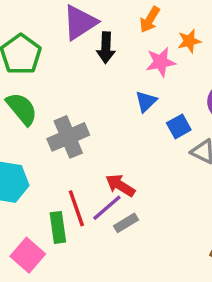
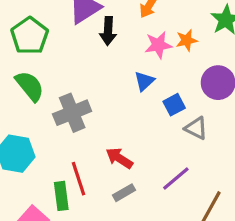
orange star: (189, 41) -> (187, 40), moved
purple line: (107, 208) -> (176, 178), moved

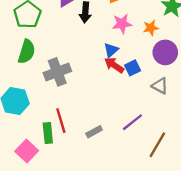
orange star: (187, 40) -> (151, 28), moved
green semicircle: (30, 86) -> (27, 52), turned 55
gray triangle: (196, 128) -> (160, 86), moved
red arrow: (119, 158) -> (114, 65), moved

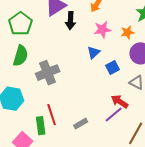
red arrow: (114, 65) -> (120, 101), moved

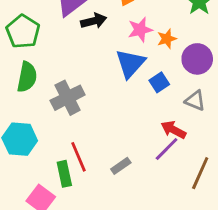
black arrow: (70, 21) -> (94, 21), turned -102
orange star: (127, 32) -> (167, 39), moved
blue triangle: (93, 53) -> (130, 63), size x1.6

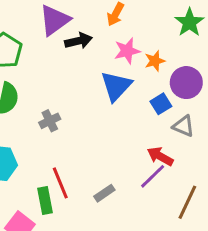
blue square: (159, 82) -> (161, 104), moved
gray cross: (68, 98) -> (50, 121), size x0.6

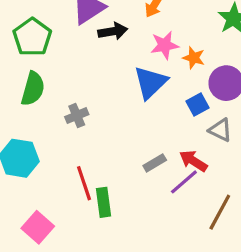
orange star: (155, 61) -> (194, 58), turned 30
gray rectangle: (104, 193) -> (155, 163), moved
green rectangle: (45, 200) -> (104, 202), moved

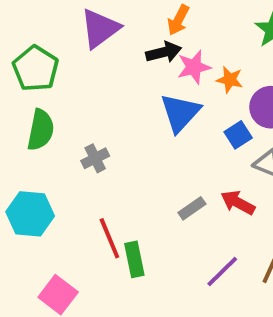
black arrow: (113, 31) -> (164, 52), moved
purple line: (184, 182) -> (222, 271), moved

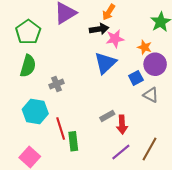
orange star: (230, 80) -> (145, 47), moved
red arrow: (238, 203) -> (122, 124), moved, turned -126
cyan hexagon: (30, 214) -> (35, 111), moved

